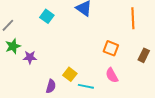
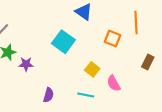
cyan square: (47, 16) -> (63, 42), moved, size x1.5
orange square: (111, 48) -> (113, 38), moved
yellow square: (70, 74) -> (92, 69), moved

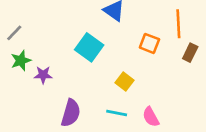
brown rectangle: (148, 62) -> (190, 53), moved
pink semicircle: (114, 83) -> (151, 117), moved
purple semicircle: (48, 95) -> (71, 113), size x1.5

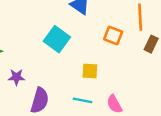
purple star: (43, 75) -> (16, 77), moved
yellow square: (125, 81) -> (90, 71), turned -35

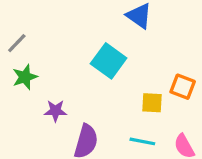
orange square: (113, 35) -> (183, 87), moved

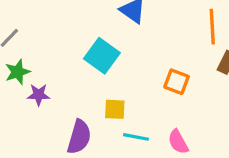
yellow square: (152, 103) -> (115, 109), moved
purple star: (55, 111) -> (39, 95), moved

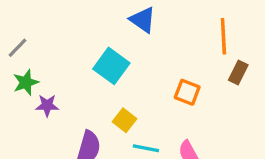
yellow square: (115, 109) -> (125, 120), turned 35

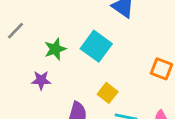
green star: (26, 82) -> (55, 49), moved

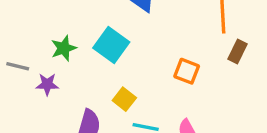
gray line: (16, 31) -> (18, 66), moved, turned 60

